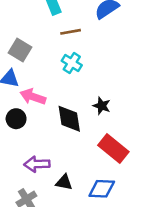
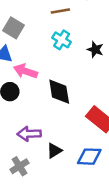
black star: (102, 106) -> (95, 50), moved
black triangle: (64, 182) -> (54, 151), turned -42

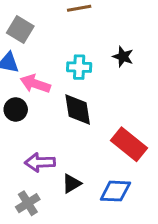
cyan cross: (62, 40) -> (79, 67), moved, turned -30

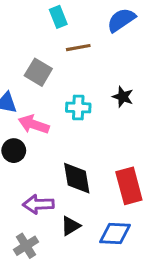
gray square: (20, 29) -> (38, 72), moved
black diamond: (78, 109) -> (77, 178), moved
red rectangle: (129, 144) -> (129, 186), turned 36

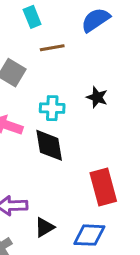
black diamond: (77, 178) -> (49, 145), moved

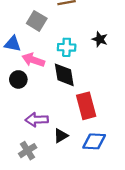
red rectangle: (103, 187) -> (86, 106), moved

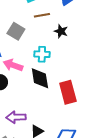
black star: (100, 39) -> (61, 31), moved
red rectangle: (86, 106) -> (68, 92), moved

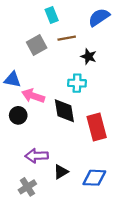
gray square: (16, 31) -> (37, 45), moved, turned 30
cyan cross: (42, 54) -> (77, 83), moved

